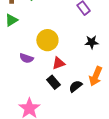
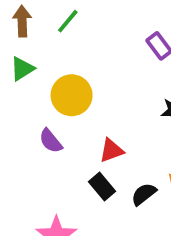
yellow circle: (47, 40) -> (72, 95), moved
purple semicircle: (26, 58) -> (51, 141), turned 32

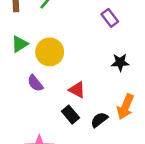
green triangle: (22, 69) -> (20, 44), moved
red triangle: (111, 150) -> (77, 90), turned 48

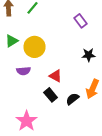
purple semicircle: (35, 83) -> (24, 71), turned -56

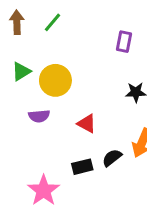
purple rectangle: (81, 21) -> (124, 42), turned 48
black rectangle: (51, 95) -> (82, 167), moved, turned -64

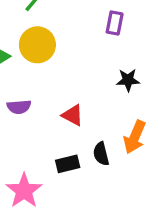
yellow circle: (55, 80) -> (37, 45), moved
black semicircle: (112, 158) -> (101, 154), turned -66

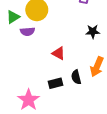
purple semicircle: (19, 107) -> (27, 31), moved

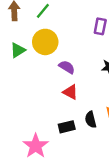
purple semicircle: (27, 31) -> (67, 67), moved, turned -144

